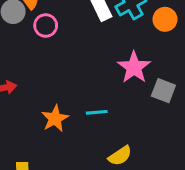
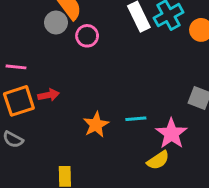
pink star: (134, 67) -> (171, 134), moved

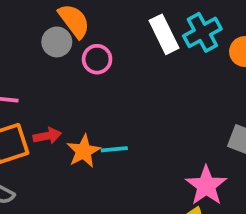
cyan line: (136, 119) -> (114, 149), moved
orange star: (96, 125) -> (84, 151), moved

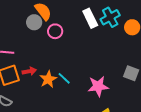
cyan line: (114, 149) -> (64, 78), turned 48
pink star: (206, 186) -> (98, 86), moved, turned 30

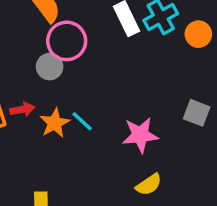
gray circle: (34, 22) -> (50, 67), moved
pink circle: (55, 31) -> (67, 41), size x1.5

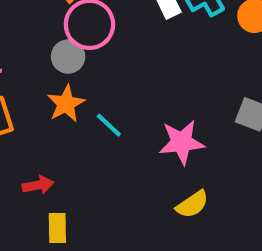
red arrow: (22, 109) -> (38, 185), moved
orange star: (55, 123) -> (66, 104), moved

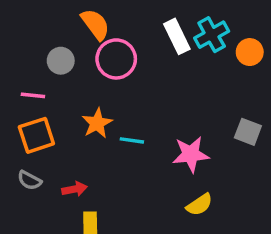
gray circle: (68, 57) -> (61, 61), moved
cyan line: (109, 125) -> (132, 140), turned -35

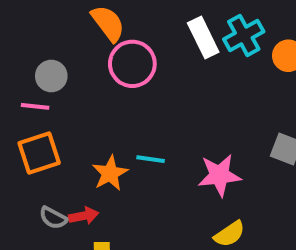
gray circle: (61, 61) -> (51, 76), moved
orange star: (97, 123) -> (110, 173), moved
gray semicircle: (29, 180) -> (53, 218), moved

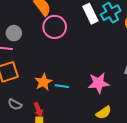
cyan line: (151, 159) -> (62, 86), moved
red arrow: (84, 216) -> (38, 110), moved, turned 80

